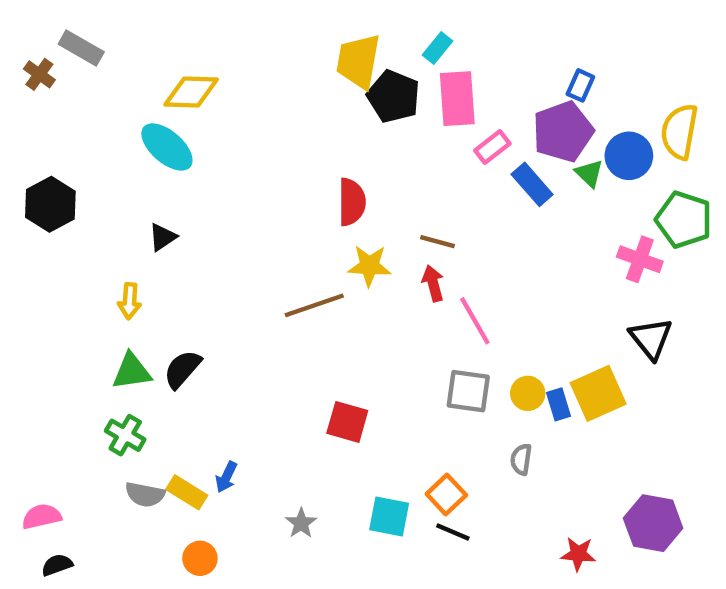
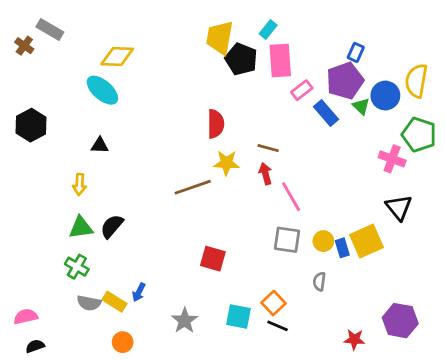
black triangle: (163, 237) -> (100, 145), turned 36
gray star: (301, 523) -> (185, 321), size x1.4

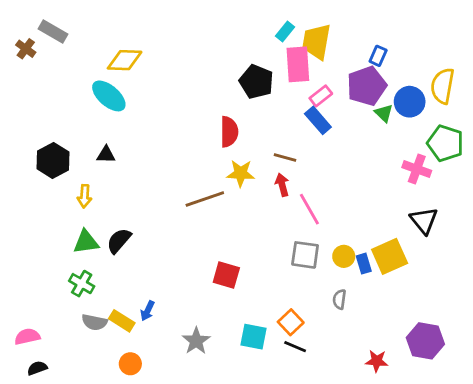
yellow trapezoid: (220, 38) -> (317, 42), moved
black pentagon: (241, 59) -> (256, 82), moved
blue rectangle: (326, 113) -> (318, 120), moved
black hexagon: (31, 125) -> (53, 160), moved

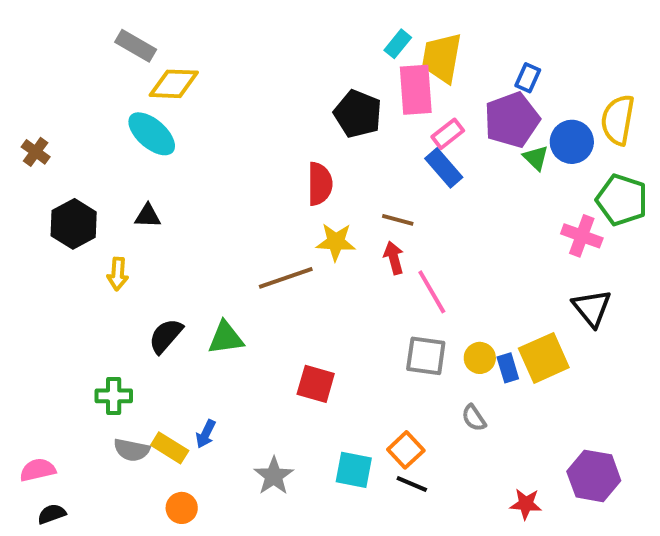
gray rectangle: (53, 32) -> (136, 46), moved
brown cross: (26, 49) -> (36, 152), moved
green triangle: (86, 242) -> (226, 338), moved
green cross: (82, 284) -> (114, 396), turned -30
gray semicircle: (339, 299) -> (474, 418), turned -42

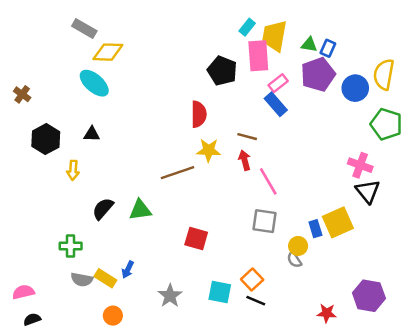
green triangle: (536, 158) -> (309, 45), moved, turned -35
pink cross: (582, 236) -> (360, 165), moved
yellow circle: (480, 358) -> (298, 246), moved

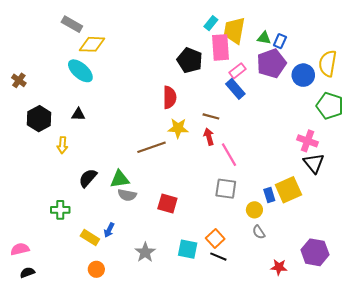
gray semicircle: (294, 260) -> (259, 232), moved
gray semicircle: (82, 280) -> (127, 195), moved

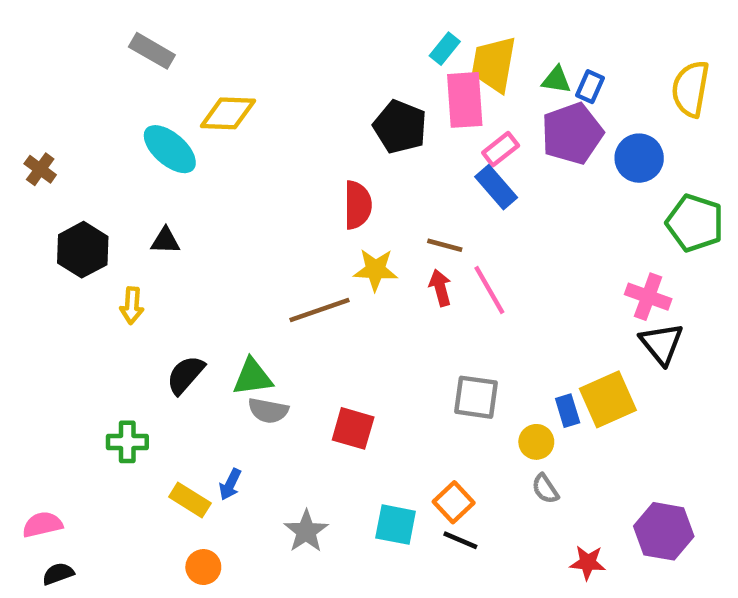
yellow diamond: (92, 44) -> (228, 113), moved
yellow semicircle: (328, 63) -> (691, 89), moved
pink line: (229, 155) -> (489, 290), moved

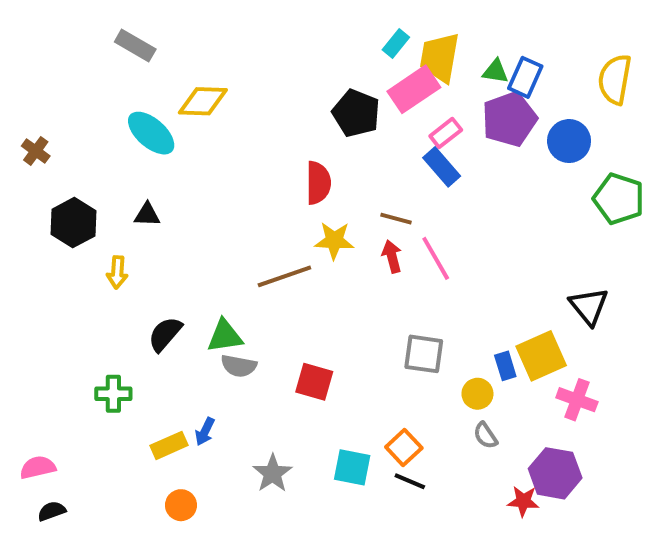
blue rectangle: (590, 87) -> (525, 77), size x1.4
pink rectangle: (465, 100) -> (414, 89), turned 60
pink cross: (648, 297) -> (577, 400), moved
yellow rectangle: (190, 500) -> (169, 445), turned -56
purple hexagon: (664, 531) -> (555, 473), moved

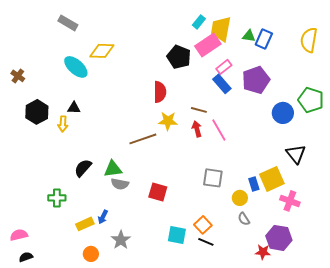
purple pentagon: (509, 119) -> (256, 80), moved
blue circle: (569, 141) -> (283, 113), moved
yellow arrow: (117, 272) -> (63, 124), moved
gray star: (273, 473) -> (121, 240), moved

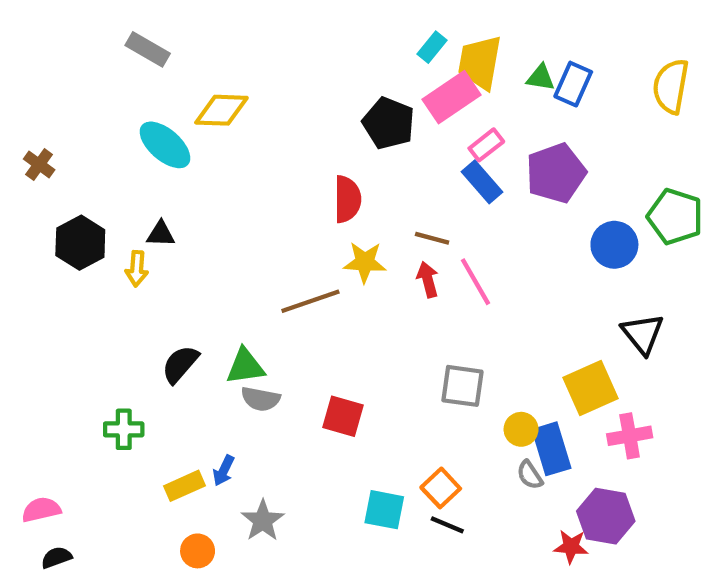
blue rectangle: (254, 184) -> (551, 449), moved, size x1.6
pink cross: (290, 201) -> (630, 436), turned -30

